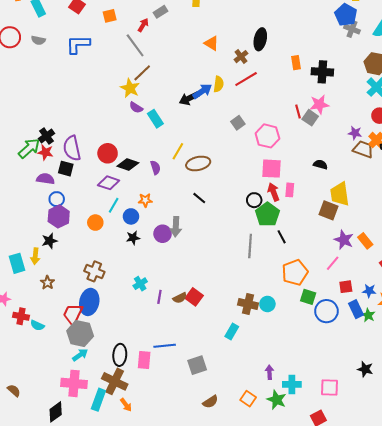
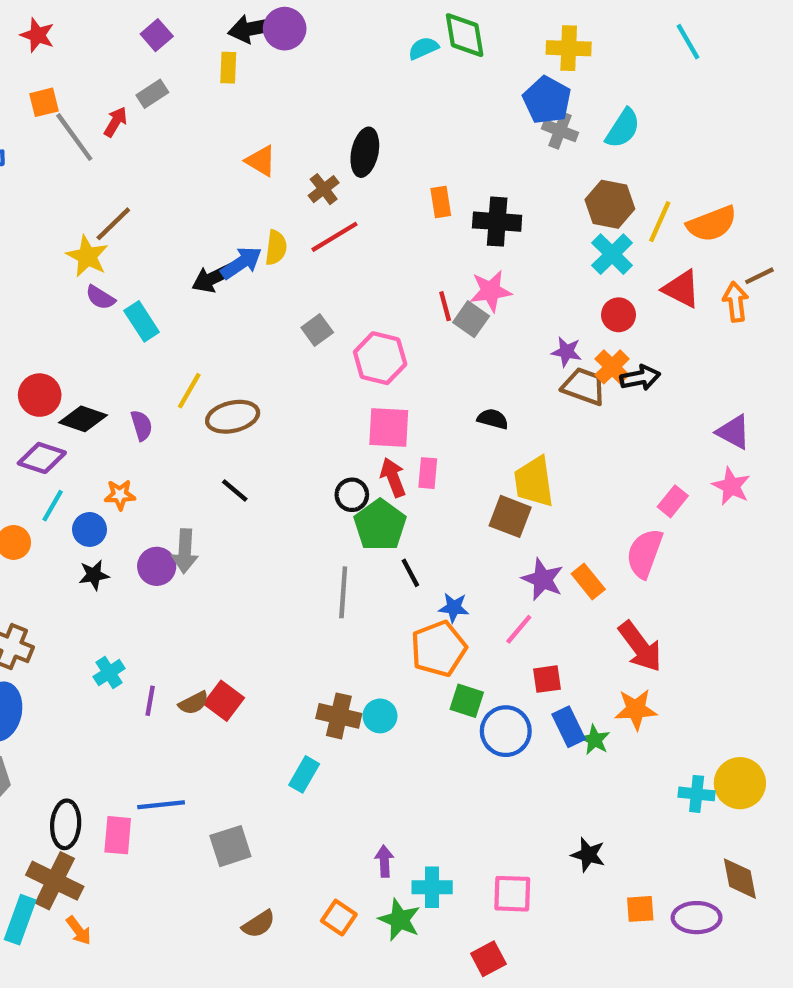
gray line: (135, 45) -> (74, 137), moved
blue star: (369, 291) -> (454, 608), moved

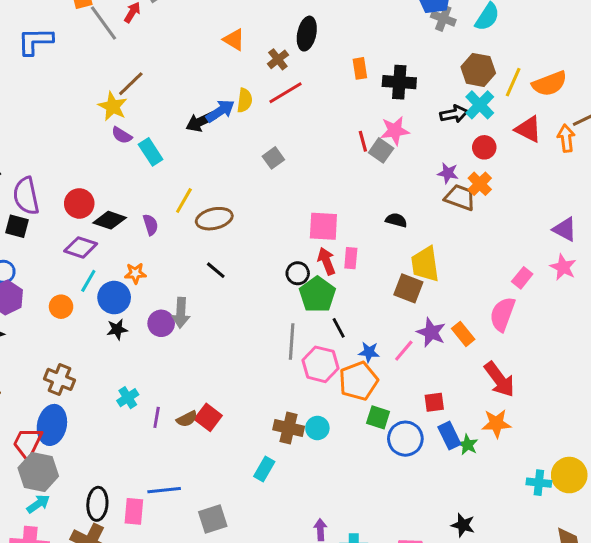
pink hexagon: (380, 358) -> (320, 364), moved
black arrow: (640, 378) -> (454, 114), moved
blue circle: (89, 529) -> (114, 298), size x1.4
pink line: (519, 629) -> (404, 351), moved

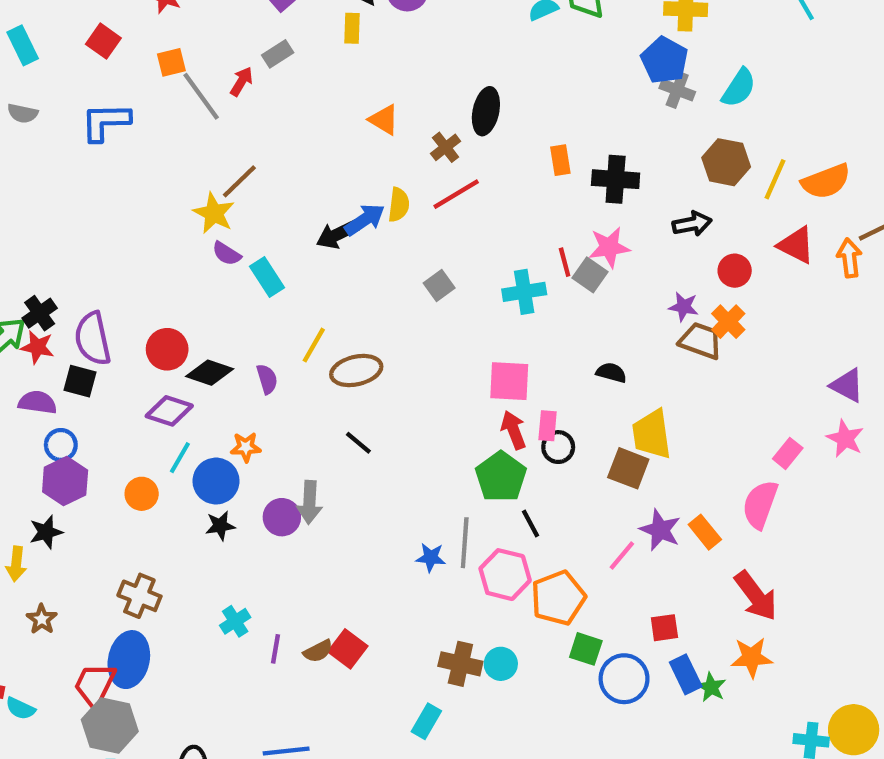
cyan cross: (480, 105) -> (524, 292), moved, turned 36
black circle: (298, 273) -> (558, 447), moved
blue star: (369, 352) -> (431, 558), moved

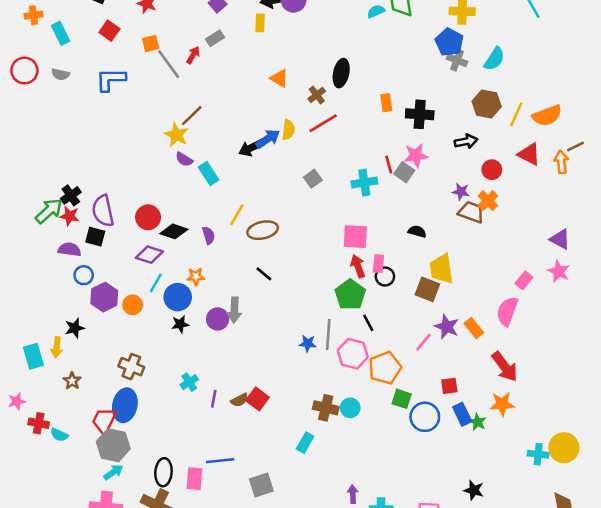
purple hexagon: (65, 481) -> (104, 297), moved

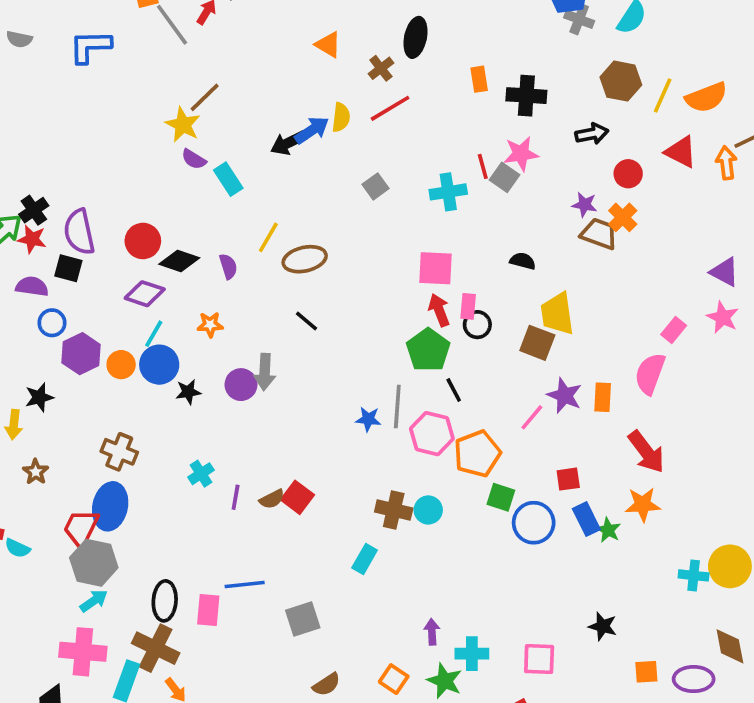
blue circle: (178, 297) -> (159, 365), moved
orange rectangle: (474, 328) -> (603, 397), turned 42

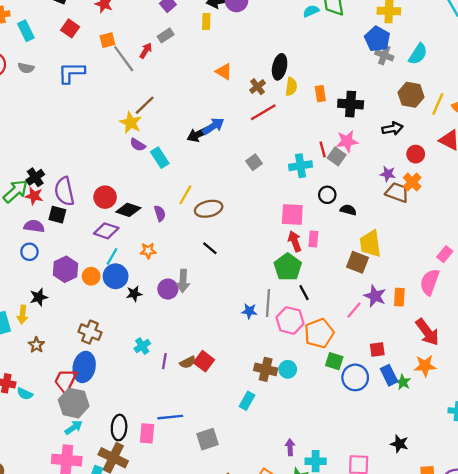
yellow semicircle: (341, 117) -> (291, 87), moved
blue circle: (52, 323) -> (29, 252), moved
black circle: (477, 325) -> (327, 195), moved

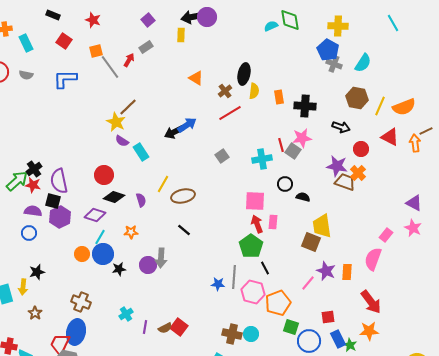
black arrow: (392, 128) -> (341, 127), turned 30
purple star: (388, 174) -> (337, 166), size x1.5
red circle: (105, 197) -> (104, 175), moved
purple hexagon: (66, 269) -> (60, 217), moved

